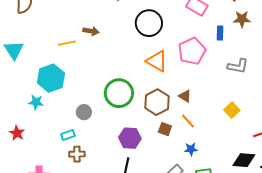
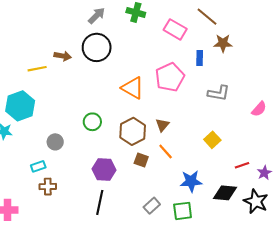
black circle: (149, 23) -> (97, 47), moved
green circle: (119, 93) -> (92, 122), size x0.6
brown triangle: (185, 96) -> (162, 125), turned 40
blue star: (191, 149) -> (191, 181), moved, size x1.5

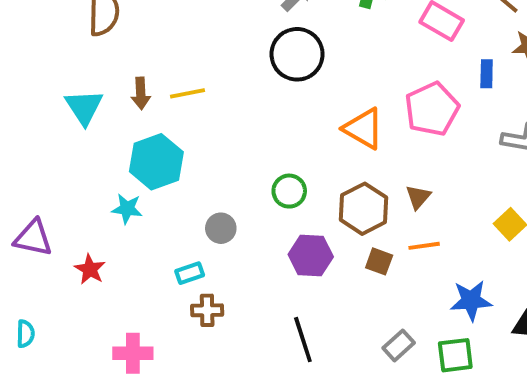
brown arrow: (63, 56) -> (141, 93), moved, turned 77
orange line: (166, 151) -> (424, 246), turned -56
purple hexagon: (104, 170) -> (311, 256), moved
black line: (100, 202) -> (303, 340), turned -30

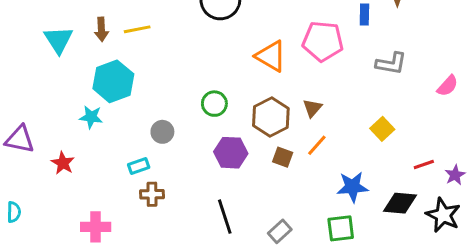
pink pentagon: (432, 109) -> (323, 41), turned 30
orange line: (424, 246) -> (317, 145), turned -40
gray rectangle: (399, 345) -> (280, 231), moved

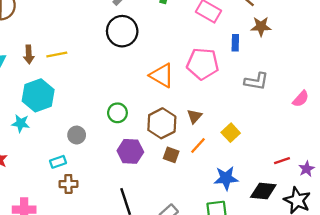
yellow square: (382, 129) -> (231, 133), moved

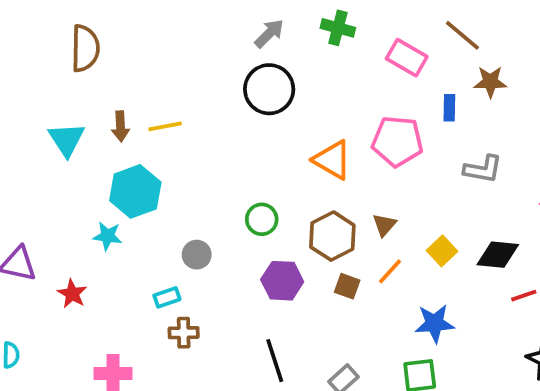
black diamond: (263, 191) -> (498, 255), moved

